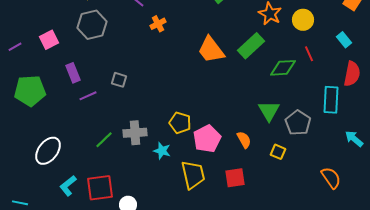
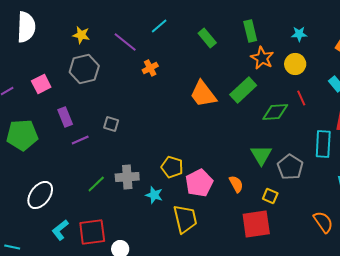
red square: (235, 178) -> (256, 224), moved, size x1.4

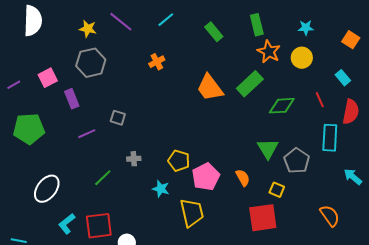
purple line: (125, 42) -> (121, 22), moved
red line: (301, 98) -> (320, 100), moved
purple rectangle: (65, 117) -> (72, 99), moved
gray cross: (127, 177) -> (134, 159), moved, size x0.6

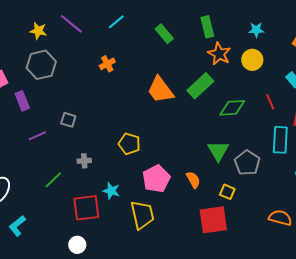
yellow pentagon: (179, 161) -> (129, 144), moved
orange semicircle: (330, 216) -> (280, 218), turned -40
red square: (99, 226) -> (86, 208), moved

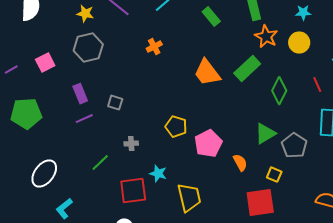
purple rectangle: (22, 101) -> (80, 94), moved
green diamond: (232, 108) -> (279, 91), turned -60
green triangle: (218, 151) -> (265, 134), turned 30
pink pentagon: (156, 179) -> (208, 144), moved

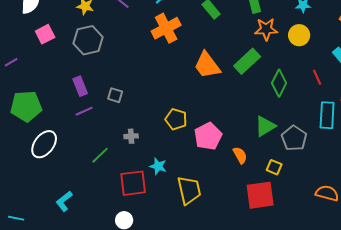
orange star: (266, 37) -> (266, 29), turned -30
orange cross: (154, 47) -> (166, 28), moved, size x1.8
pink square: (45, 63) -> (45, 34), moved
white ellipse: (44, 174) -> (44, 144), moved

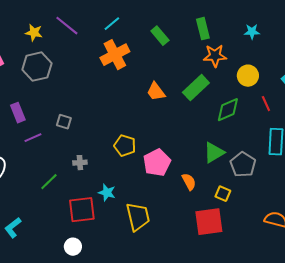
yellow circle: (299, 35) -> (248, 76), moved
orange trapezoid: (207, 65) -> (156, 92), size x0.7
green diamond: (279, 83) -> (228, 110), turned 40
purple rectangle: (80, 86) -> (18, 113), moved

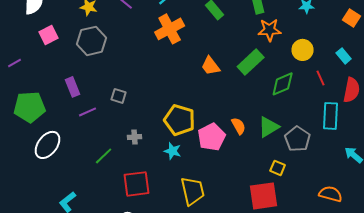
yellow pentagon: (125, 146) -> (180, 120), size x1.4
orange semicircle: (189, 182) -> (239, 126), moved
cyan star: (107, 193) -> (173, 151), moved

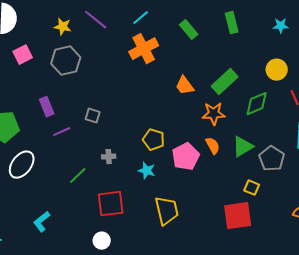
orange star: (270, 30) -> (214, 114), moved
yellow pentagon: (180, 120) -> (154, 140), size x0.7

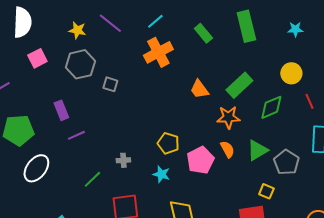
green rectangle: (232, 23) -> (246, 26), size x1.4
gray square: (93, 116) -> (110, 84), moved

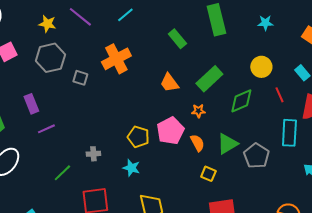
green rectangle: (203, 33) -> (177, 39), moved
orange cross: (158, 52) -> (116, 59), moved
orange star: (228, 117) -> (198, 111), size x0.6
pink pentagon: (200, 160) -> (170, 131), moved
yellow square: (266, 191) -> (208, 174), moved

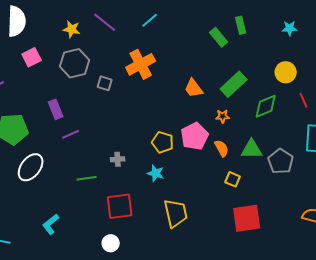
green rectangle: (216, 20) -> (241, 25), size x0.6
green rectangle: (177, 39) -> (219, 37), moved
green triangle: (227, 144) -> (252, 149), turned 30
green line: (62, 173) -> (87, 178), turned 36

